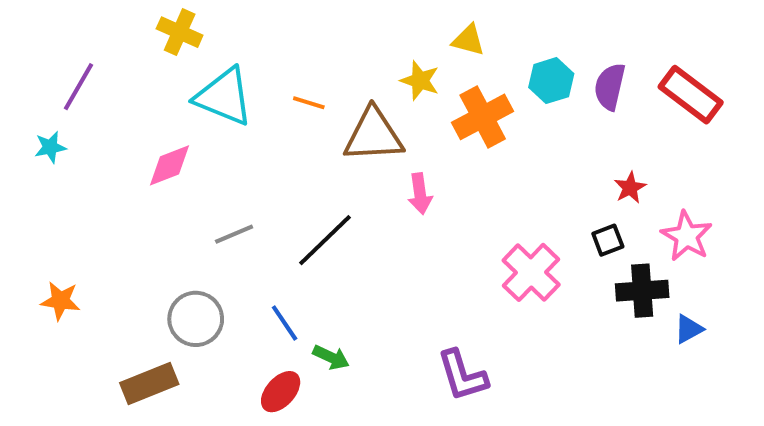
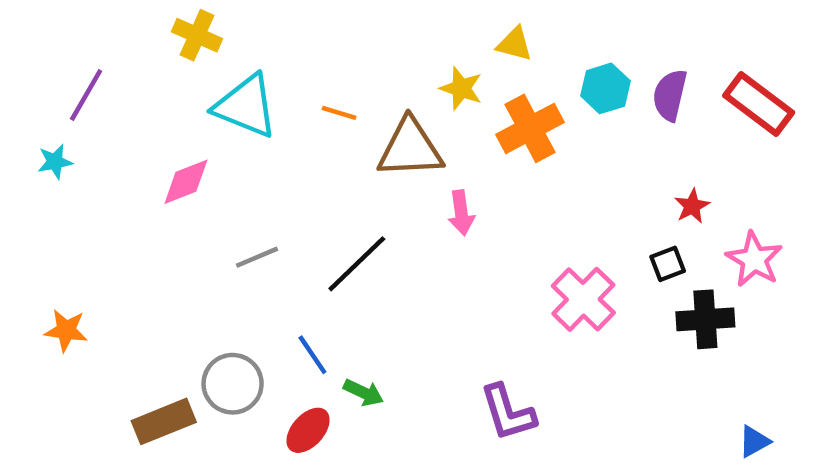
gray circle: (196, 319) -> (233, 384), moved
blue triangle: (689, 329) -> (754, 441), moved

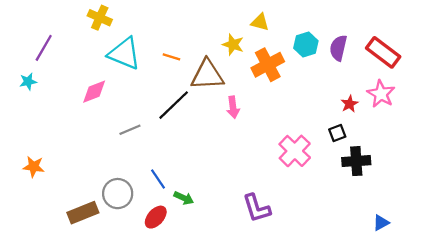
pink star: (754, 259) -> (381, 94), moved
black line: (357, 264) -> (174, 105), moved

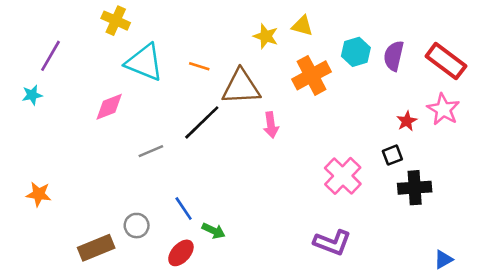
yellow star: (233, 45) -> (266, 36), moved
gray circle: (118, 194) -> (137, 226), size x0.7
purple L-shape: (257, 208) -> (332, 242), moved, turned -52

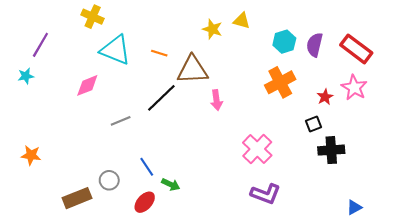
orange cross: (311, 75) -> (280, 82), moved
pink cross: (343, 176) -> (257, 149), moved

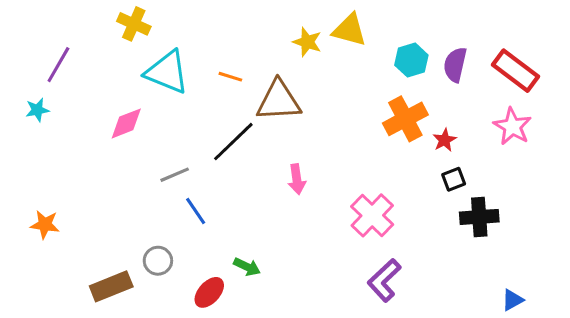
yellow triangle: (242, 21) -> (350, 30), size x1.4
red star: (325, 97) -> (445, 140), moved
pink arrow: (217, 100) -> (297, 179), moved
blue line: (147, 167) -> (196, 211), moved
purple L-shape: (266, 194) -> (384, 280), turned 116

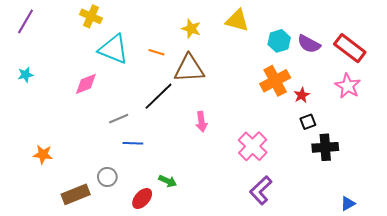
yellow star: (307, 42) -> (191, 29), moved
purple line: (58, 65) -> (26, 21), moved
purple semicircle: (455, 65) -> (309, 44), turned -75
blue line: (196, 211) -> (133, 143), turned -54
orange star: (45, 225) -> (43, 154), moved

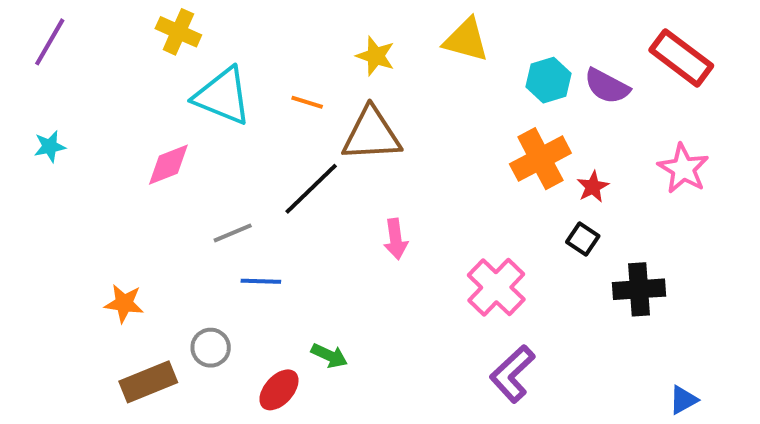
red rectangle: (350, 48) -> (681, 58), moved
black square: (308, 122) -> (583, 239), moved, turned -35
orange star: (43, 154) -> (124, 303), moved

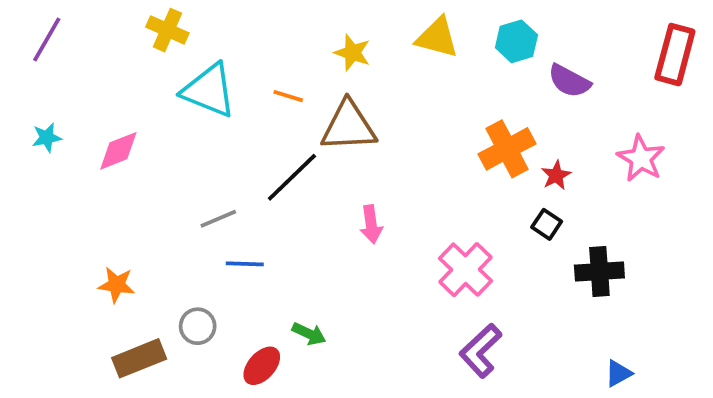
red rectangle: (681, 58) -> (675, 55), moved, turned 68
cyan hexagon: (549, 80) -> (516, 41), moved
pink diamond: (168, 165) -> (118, 151), moved
blue triangle: (683, 400) -> (618, 373), moved

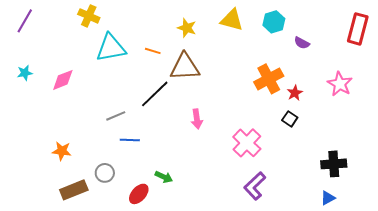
purple semicircle: (569, 81) -> (302, 43), size x0.7
cyan triangle: (209, 90) -> (111, 48), turned -32
black cross: (599, 271) -> (334, 164), moved

